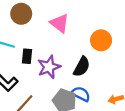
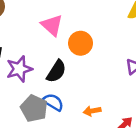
pink triangle: (59, 23) -> (52, 25), moved

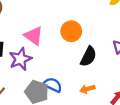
pink triangle: (52, 25) -> (34, 36), moved
black semicircle: (56, 71) -> (88, 57), moved

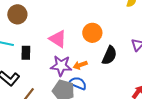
purple star: (20, 59) -> (61, 66), moved, turned 30
orange arrow: (87, 89) -> (80, 65), moved

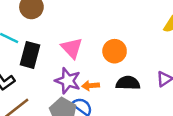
black rectangle: (26, 53) -> (30, 55), size x1.5
black semicircle: (109, 55) -> (128, 83), turned -126

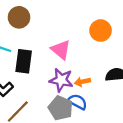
orange circle: (115, 51) -> (101, 31), moved

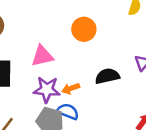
pink triangle: (61, 50) -> (42, 56), turned -45

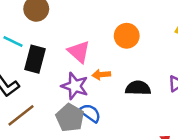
pink triangle: (42, 56) -> (79, 52), turned 40
orange arrow: (71, 89) -> (101, 75), moved

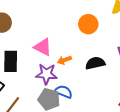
orange circle: (127, 36) -> (88, 24), moved

